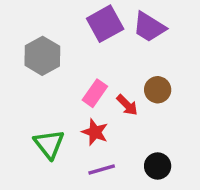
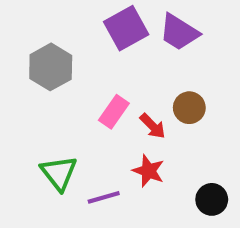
red star: (95, 132) -> (149, 171), moved
black circle: (158, 166) -> (212, 199), moved
purple line: (102, 169) -> (104, 197), moved

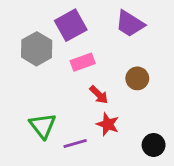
purple square: (126, 28) -> (71, 25), moved
pink rectangle: (114, 112) -> (83, 62), moved, turned 35
red arrow: (153, 126) -> (99, 95), moved

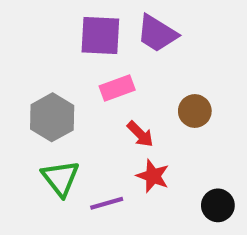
purple trapezoid: (130, 24) -> (157, 33), moved
purple square: (71, 25) -> (100, 35), turned 32
gray hexagon: (37, 49) -> (52, 117), moved

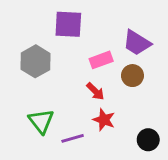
purple trapezoid: (157, 33) -> (137, 43), moved
pink rectangle: (117, 88) -> (101, 60), moved
gray hexagon: (52, 117) -> (35, 61), moved

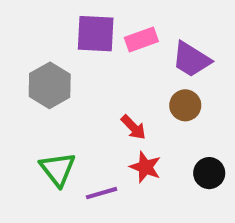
pink rectangle: (101, 60) -> (141, 40), moved
black circle: (148, 140) -> (209, 173), moved

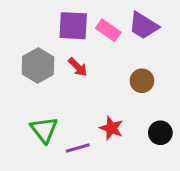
pink rectangle: (141, 40) -> (108, 30), turned 55
purple trapezoid: (191, 59) -> (144, 26), moved
red arrow: (133, 127) -> (78, 67), moved

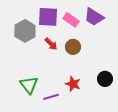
gray hexagon: (38, 65) -> (25, 31), moved
brown circle: (142, 81) -> (73, 47), moved
black circle: (160, 133) -> (105, 79), moved

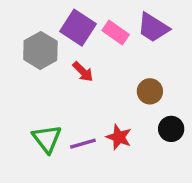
purple square: (48, 17) -> (78, 28), turned 30
brown circle: (73, 47) -> (150, 91), moved
purple line: (51, 97) -> (83, 144), moved

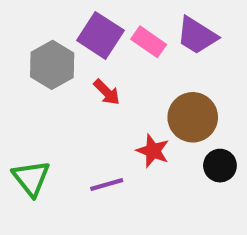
brown circle: (150, 91) -> (193, 117), size x1.5
red star: (119, 137) -> (153, 151), moved
green triangle: (47, 139) -> (31, 178), moved

